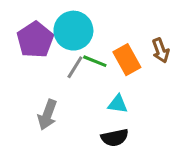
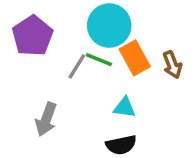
cyan circle: (73, 31) -> (109, 26), moved
brown arrow: (161, 50) -> (172, 65), moved

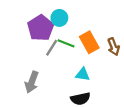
cyan circle: (109, 26) -> (59, 18), moved, size x0.6
purple pentagon: (32, 36) -> (41, 28), moved

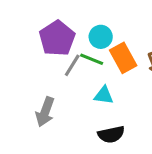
cyan circle: (59, 18) -> (101, 37), moved
cyan triangle: (83, 74) -> (104, 95), moved

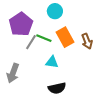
cyan circle: (101, 37) -> (55, 11), moved

